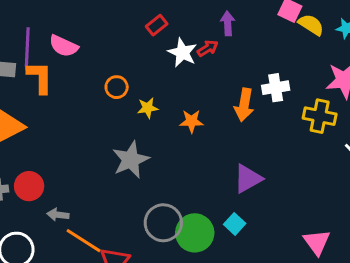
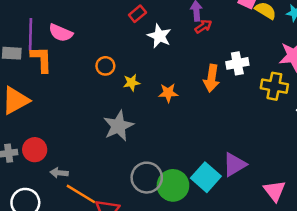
red arrow: (208, 48) -> (203, 26), moved
purple triangle: (248, 179) -> (234, 165), moved
cyan square: (235, 224) -> (206, 177), size x1.6

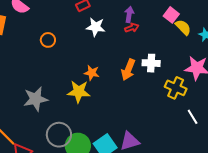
white star: (159, 36) -> (96, 27), turned -30
yellow star: (132, 83) -> (79, 92), moved, size x1.6
gray star: (118, 126) -> (36, 99), moved

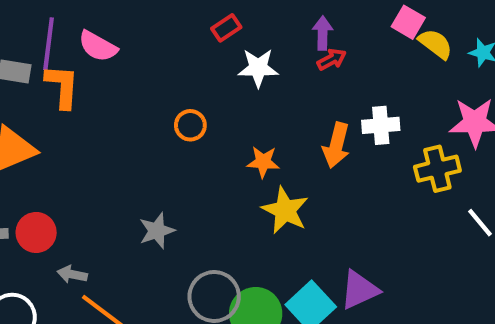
orange circle: (48, 40) -> (190, 125), moved
yellow cross: (176, 88) -> (437, 169), turned -30
yellow star: (79, 92) -> (285, 210), moved, turned 30
gray star: (36, 99) -> (157, 231), size x0.7

